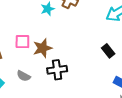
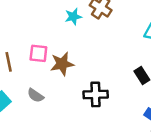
black cross: (57, 70) -> (96, 94), moved

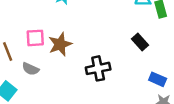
gray semicircle: (36, 95) -> (30, 69), moved

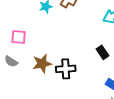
brown star: (60, 44) -> (42, 63), moved

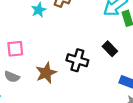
black cross: (66, 69) -> (77, 60), moved, turned 30

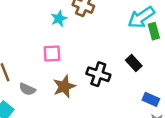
pink square: (15, 49) -> (52, 53), moved

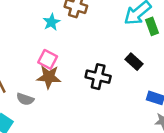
pink square: (52, 53) -> (48, 59), turned 36
brown star: (64, 86) -> (49, 77), moved, turned 30

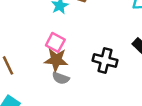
gray semicircle: (25, 99) -> (61, 78), moved

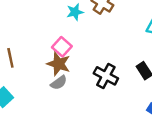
gray semicircle: (61, 78) -> (59, 83), turned -70

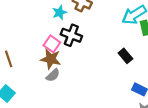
black cross: (106, 76) -> (71, 35), moved

